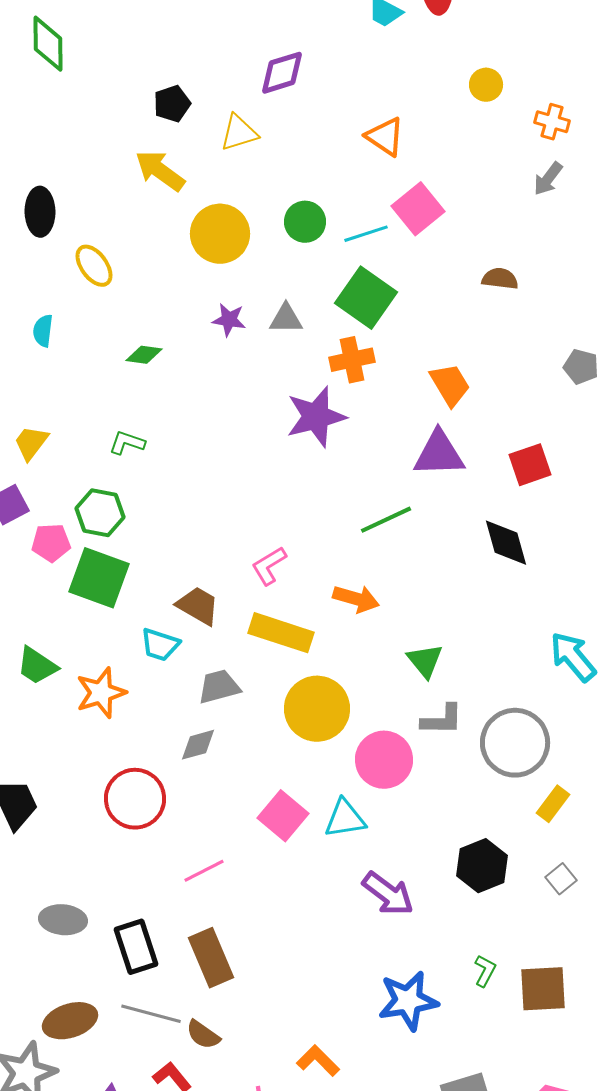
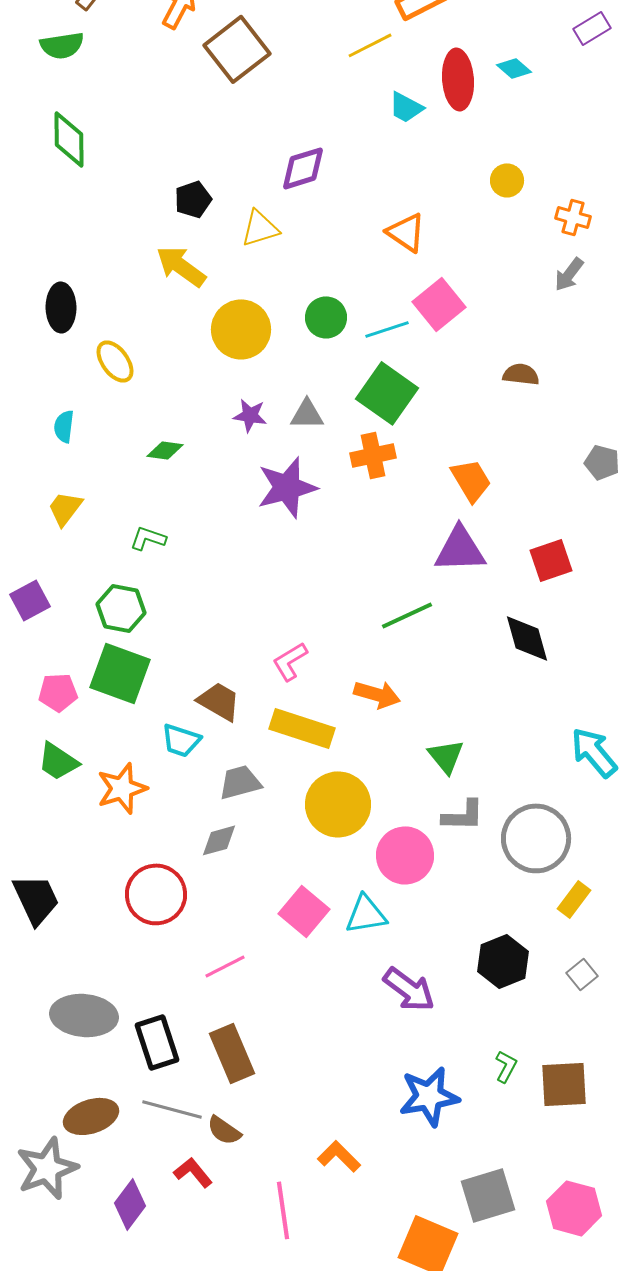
purple star: (316, 417) -> (287, 487), moved
yellow trapezoid: (31, 443) -> (65, 508), moved
pink pentagon: (51, 543) -> (58, 692), moved
gray ellipse: (63, 920) -> (84, 1015), size x1.4

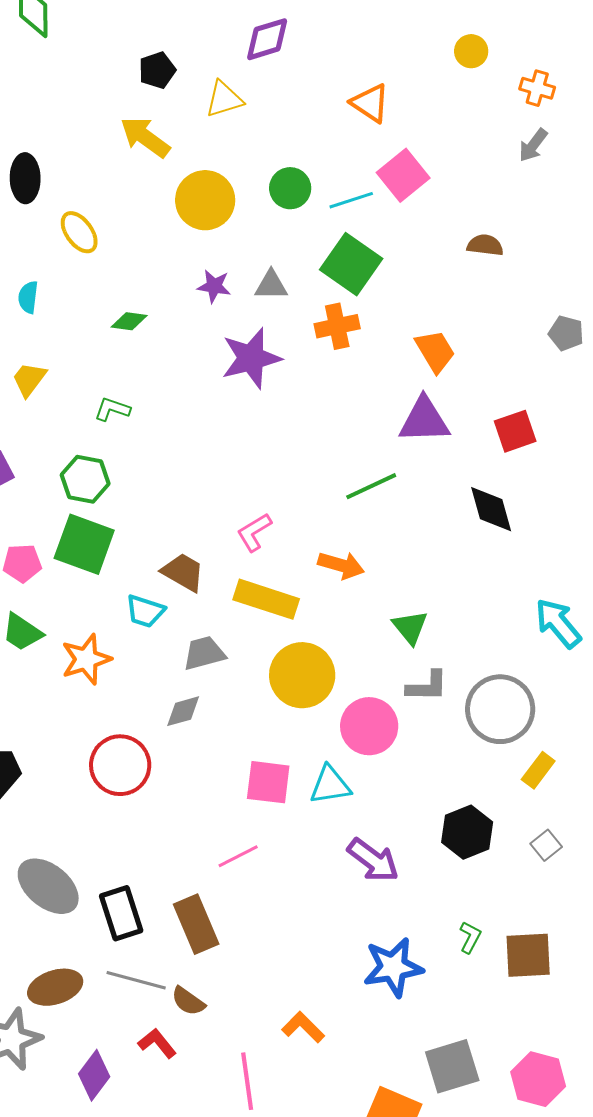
pink square: (304, 911) -> (268, 782), turned -33
pink line: (225, 966) -> (238, 856), moved
gray ellipse: (84, 1015) -> (48, 886), turned 34

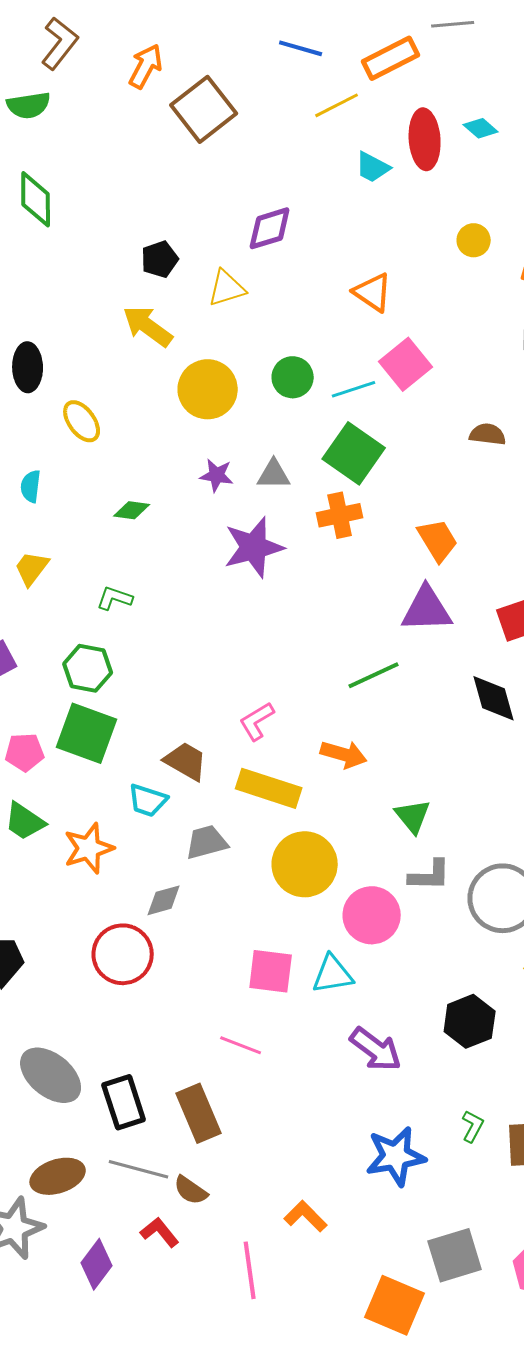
gray diamond: (183, 711) -> (164, 900), moved
pink line: (238, 856) -> (241, 1045), turned 48

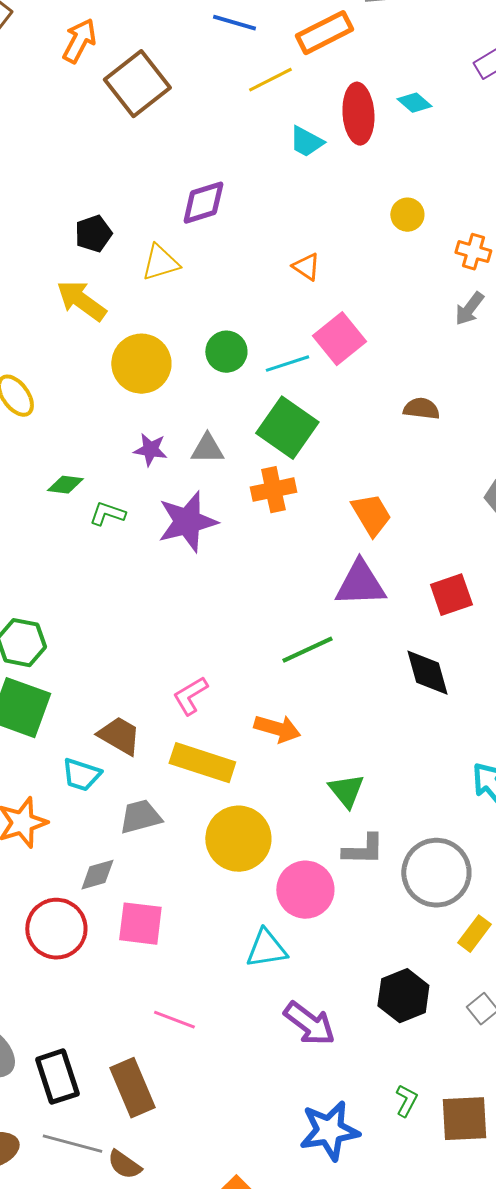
orange triangle: (373, 292) -> (306, 267), size x0.7
green L-shape: (115, 598) -> (107, 514), moved
pink square: (271, 971) -> (140, 924), moved

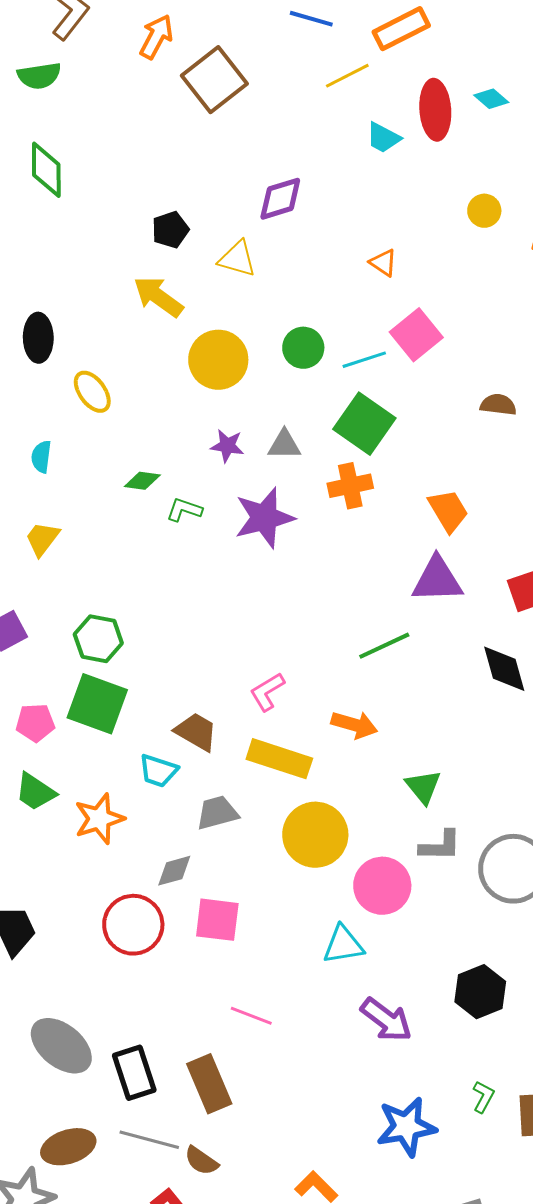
yellow triangle: (160, 263) -> (237, 259), turned 33

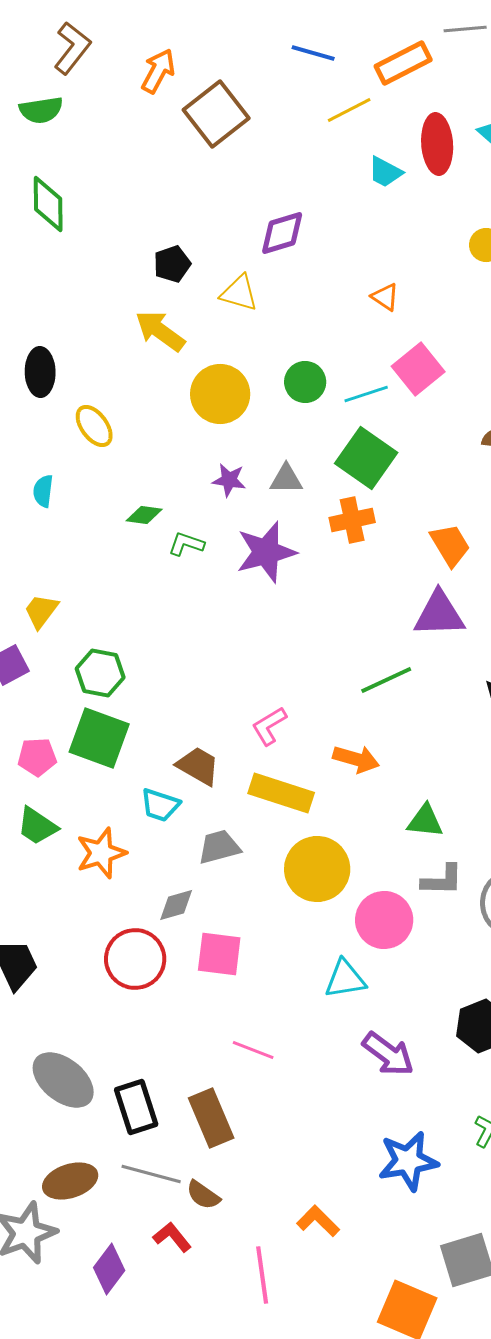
yellow trapezoid: (42, 539) -> (41, 611), moved
green triangle: (423, 787) -> (425, 821), turned -45

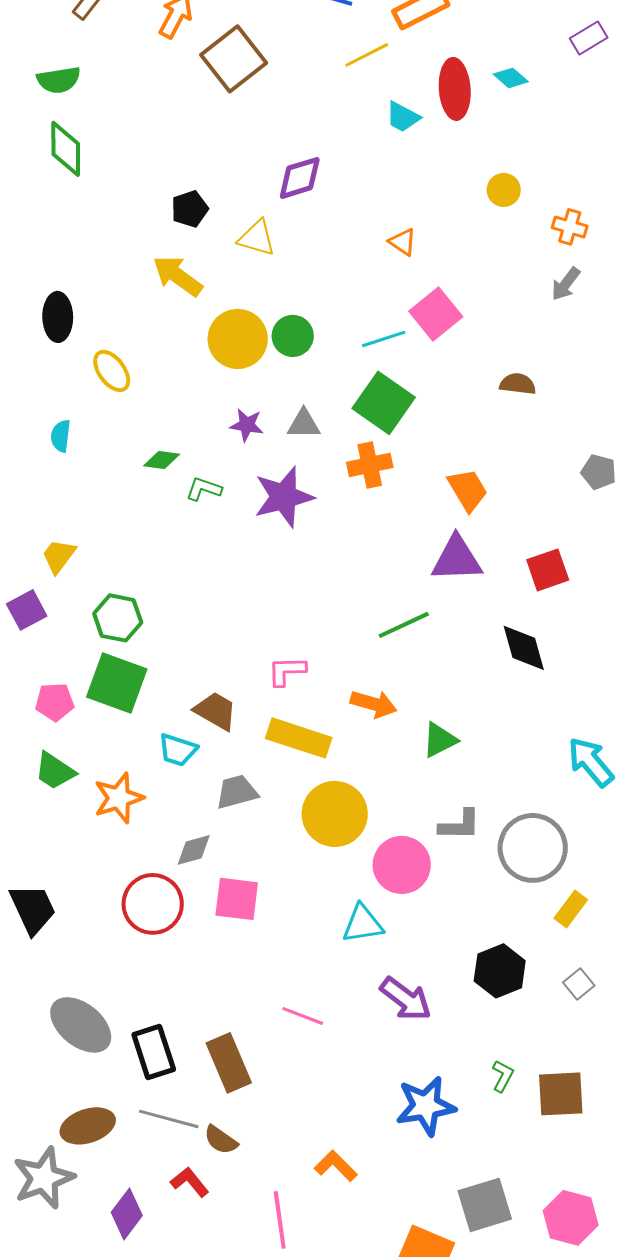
green semicircle: (41, 110) -> (59, 80), moved
green circle: (305, 382) -> (293, 336), moved
pink L-shape: (269, 726) -> (287, 671), turned 30
green triangle: (425, 821) -> (440, 740), moved, turned -33
pink line: (253, 1050) -> (303, 1016), moved

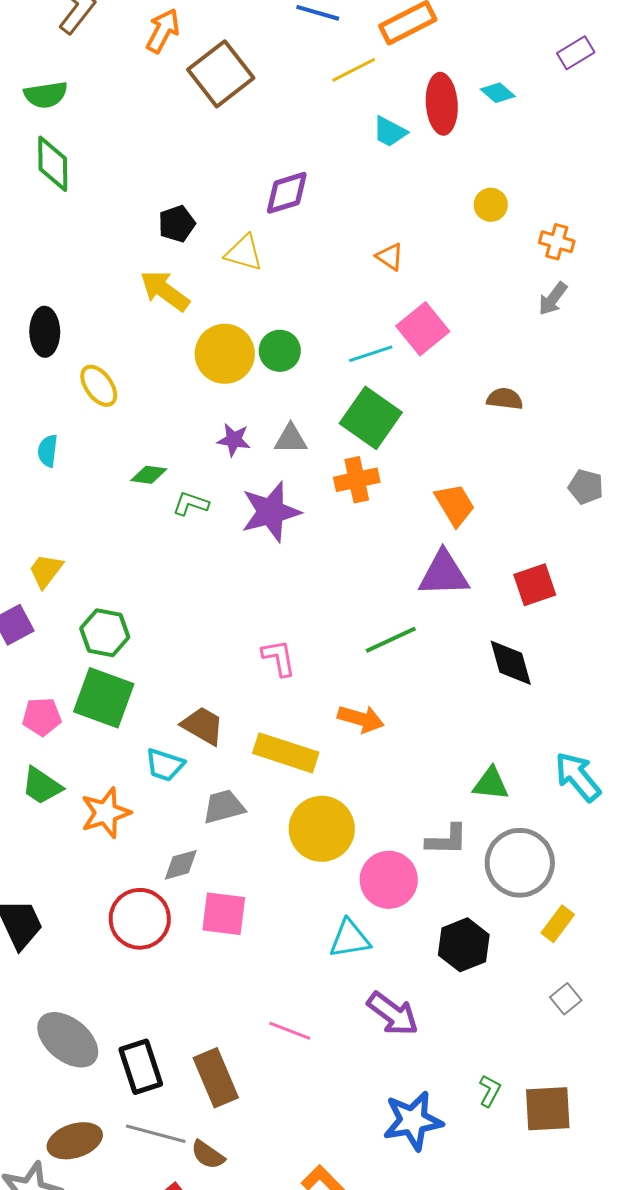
pink L-shape: (287, 671) -> (279, 658), moved, turned 81
green triangle: (440, 740) -> (491, 784), moved, turned 33
black hexagon: (500, 971) -> (464, 945), moved

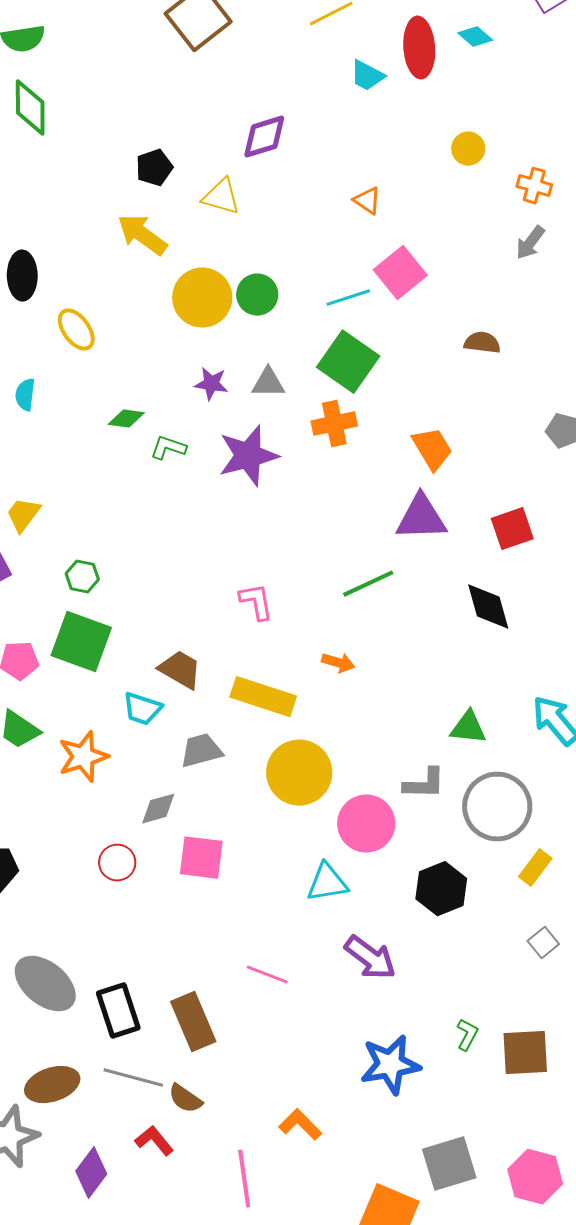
green hexagon: (105, 633) -> (82, 577), size x0.7
orange arrow: (361, 719) -> (338, 663), size x0.7
red circle: (140, 919) -> (117, 863), size x0.6

